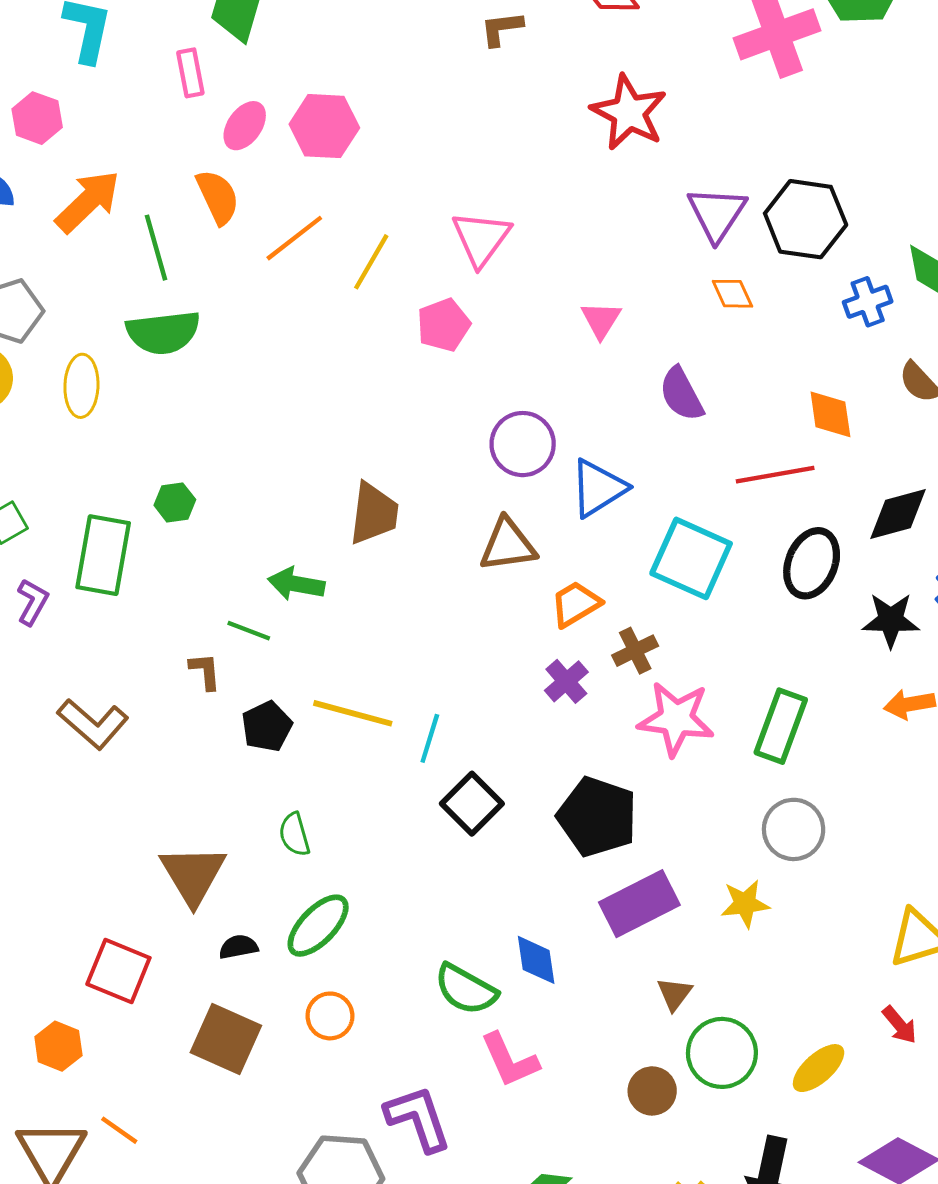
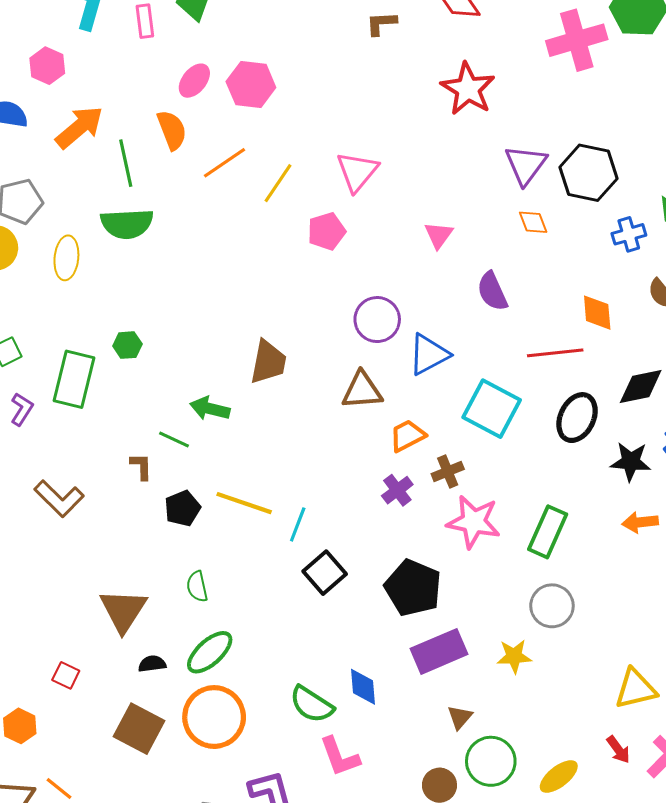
pink rectangle: (190, 73) -> (145, 21), moved
red square: (118, 971) -> (66, 675), size x0.6
orange circle: (330, 1016) -> (214, 717), size x1.8

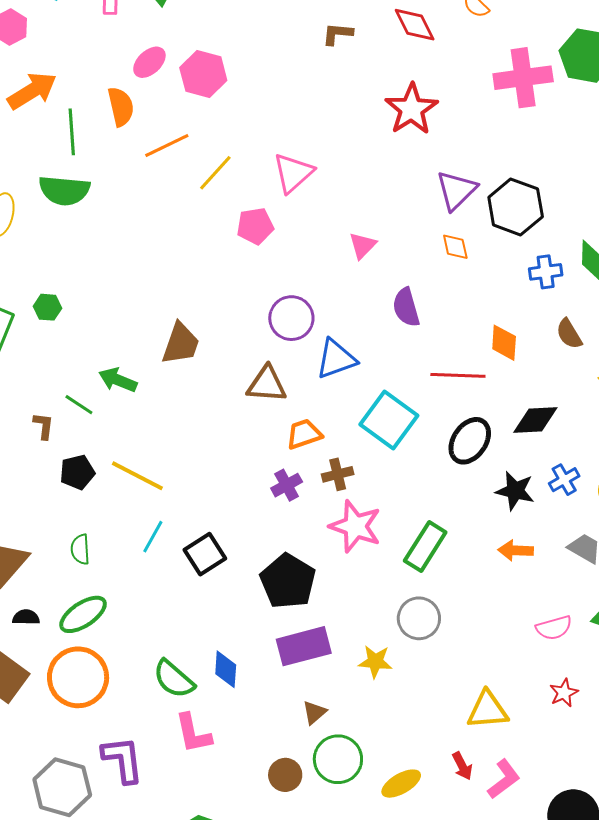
cyan line: (298, 524) -> (153, 537), moved

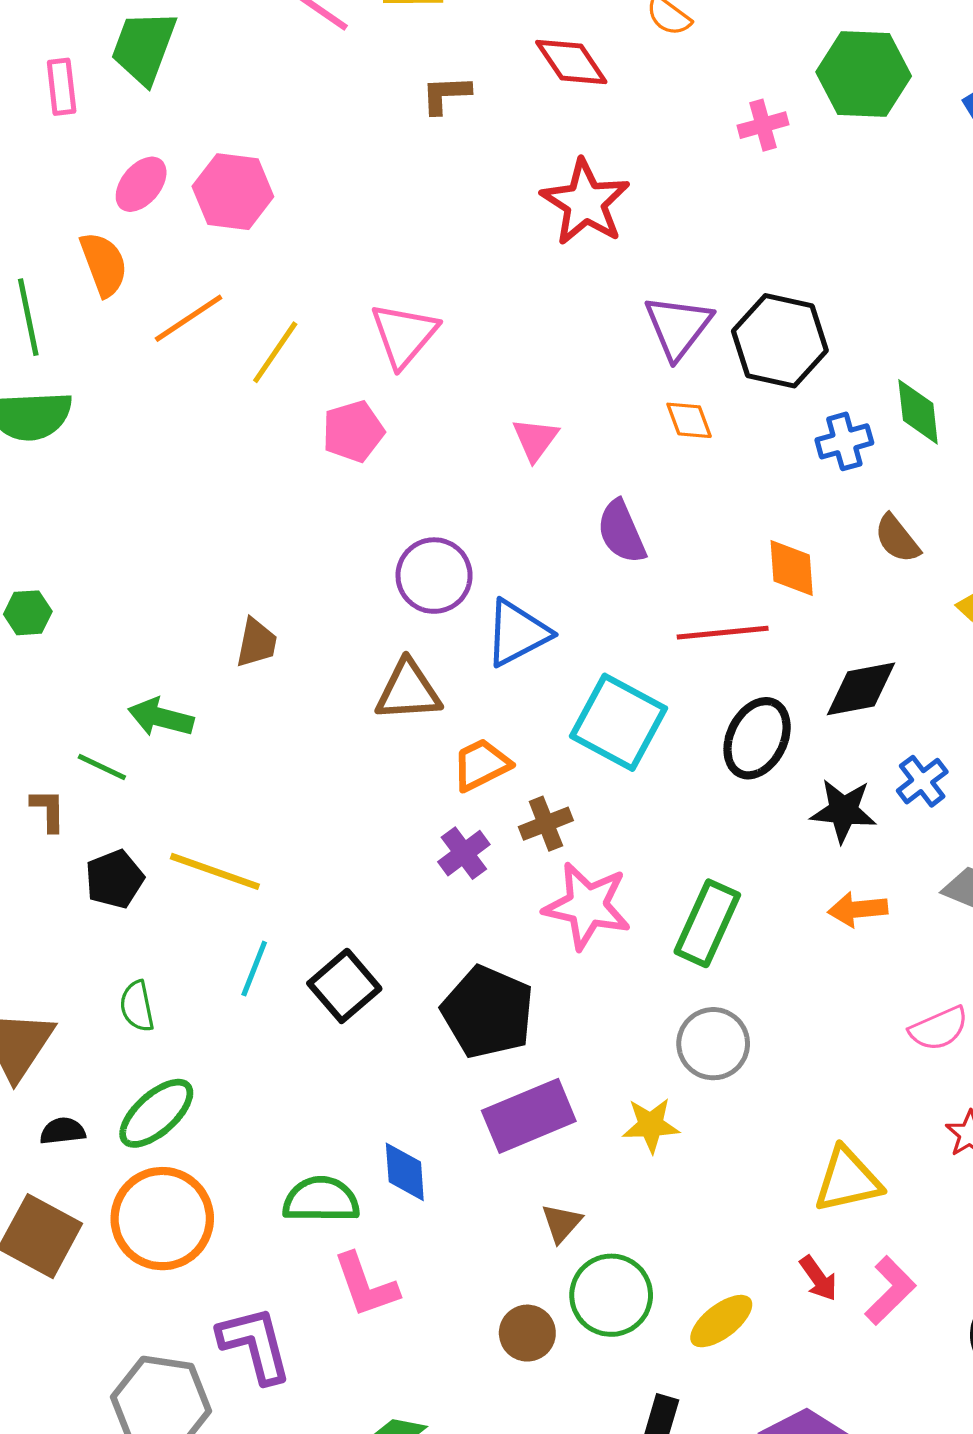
pink cross: (523, 78) -> (763, 125), size x0.5
brown trapezoid: (181, 344) -> (256, 643), size x0.7
green semicircle: (174, 679) -> (321, 1200), turned 147

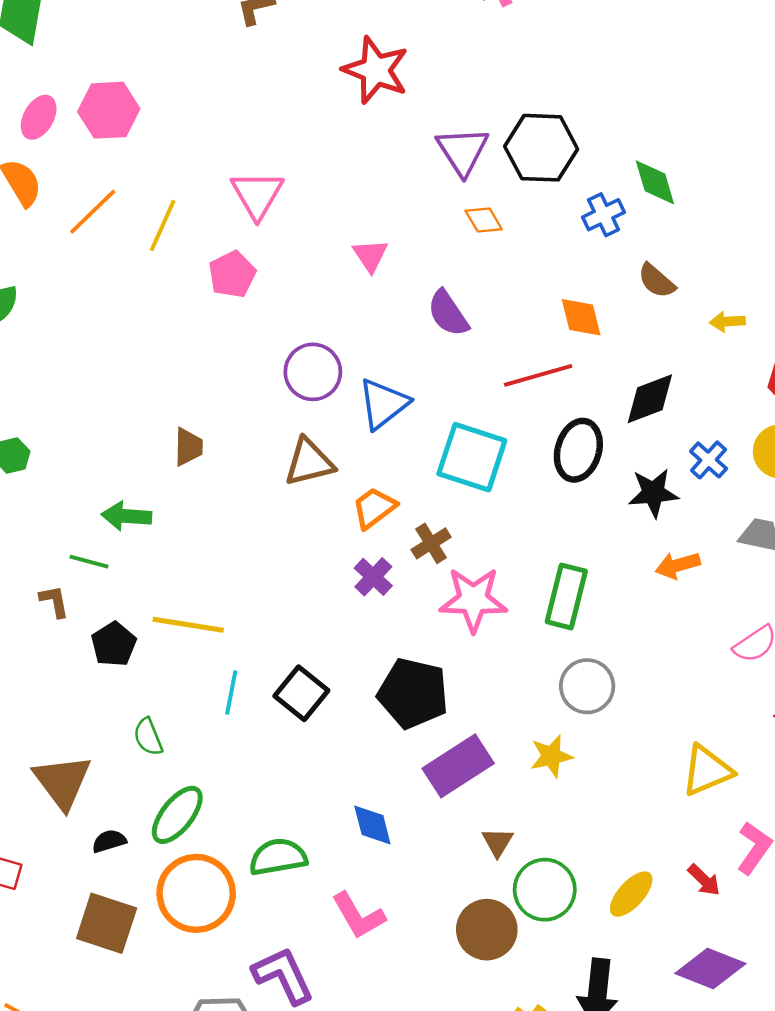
green semicircle: (321, 1200) -> (278, 857), moved
red arrow: (818, 1278) -> (704, 880), moved
brown circle: (527, 1333) -> (487, 930), size x1.4

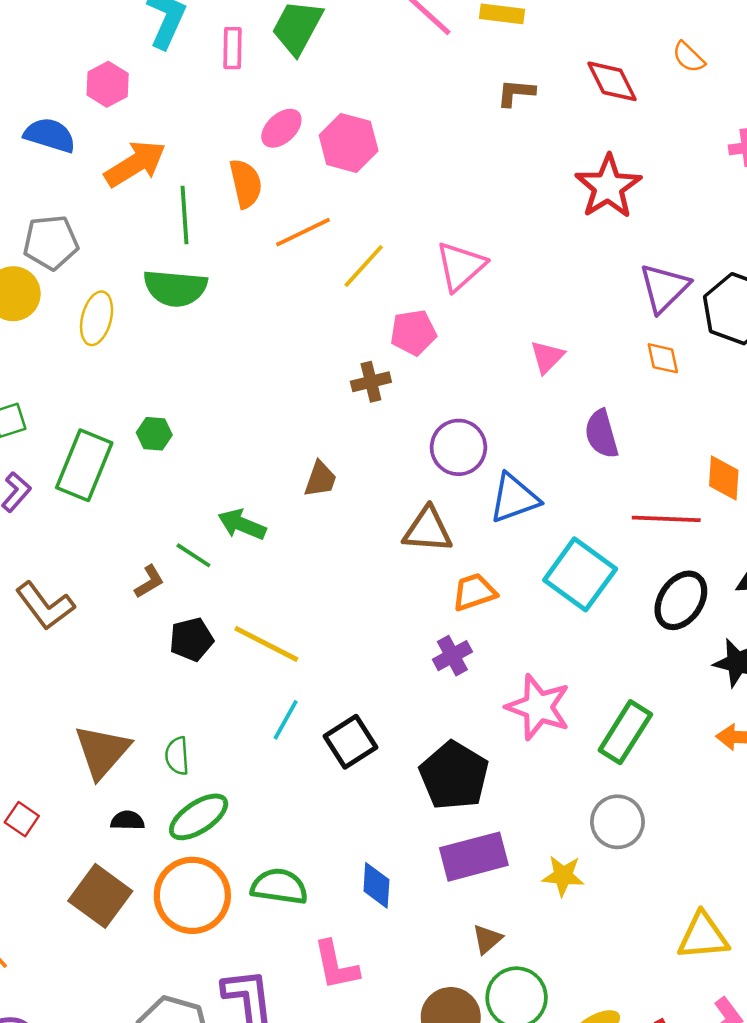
brown cross: (431, 543) -> (371, 382), moved
brown L-shape: (54, 601) -> (149, 582), turned 52
green semicircle: (148, 737) -> (177, 756), moved

